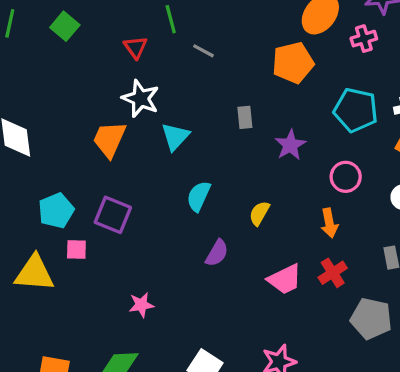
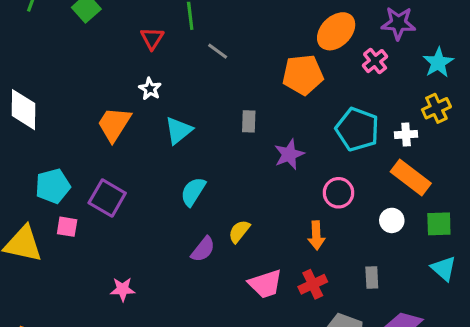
pink cross: (364, 39) -> (375, 61), turned -30
white star: (141, 99) -> (150, 89), size x0.6
yellow semicircle: (259, 213) -> (239, 231), moved

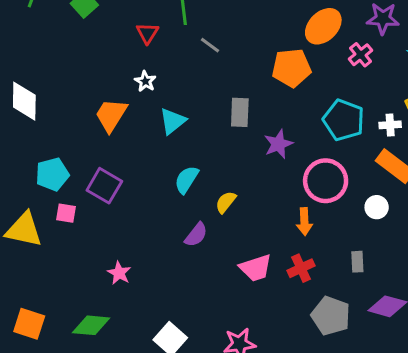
gray rectangle: (249, 121) -> (240, 112), size x1.4
pink circle: (338, 193) -> (326, 181), size x1.5
yellow semicircle: (239, 231) -> (226, 202), moved
pink star: (123, 289) -> (119, 273), turned 30

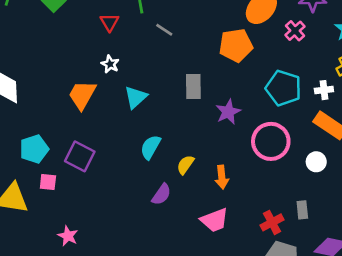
orange arrow: (304, 222) -> (222, 177), moved
red cross: (301, 268) -> (272, 222), moved
pink star: (119, 273) -> (68, 236), moved

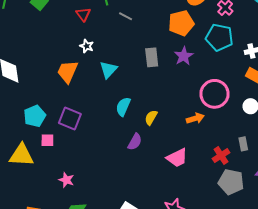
cyan pentagon: (283, 88) -> (219, 37), moved
purple star: (228, 112) -> (184, 56), moved
orange arrow: (222, 177) -> (195, 118), moved, turned -96

